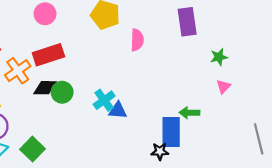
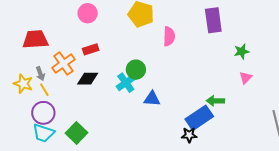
red rectangle: (48, 55) -> (91, 49), size x0.6
green circle: (62, 92) -> (136, 70), moved
cyan cross: (104, 100) -> (126, 83), moved
blue rectangle: (171, 132) -> (199, 118), turned 56

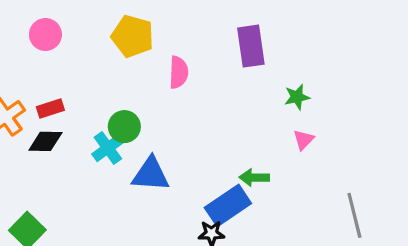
red rectangle: (91, 49) -> (50, 108), moved
blue triangle: (152, 99) -> (151, 174), size x1.4

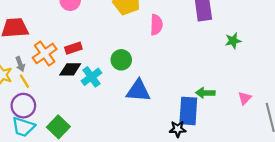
pink triangle: (304, 140) -> (245, 98), moved
cyan cross: (108, 148) -> (91, 77), moved
blue rectangle: (228, 205) -> (188, 111), turned -52

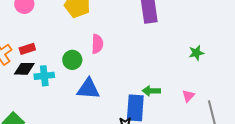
pink semicircle: (156, 25) -> (97, 44), moved
green star: (233, 41) -> (196, 53), moved
cyan cross: (91, 77) -> (44, 76), turned 30

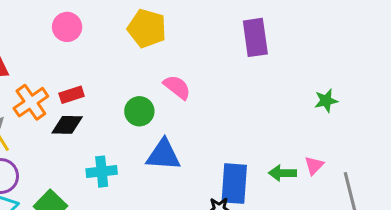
pink semicircle: (97, 44) -> (177, 87), turned -54
cyan cross: (44, 76) -> (102, 172), moved
green arrow: (151, 91) -> (282, 173), moved

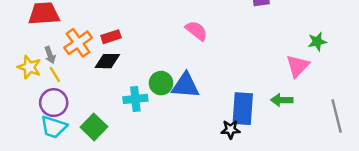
green circle: (139, 111) -> (161, 83), moved
pink triangle: (314, 165) -> (298, 66), moved, size x1.5

